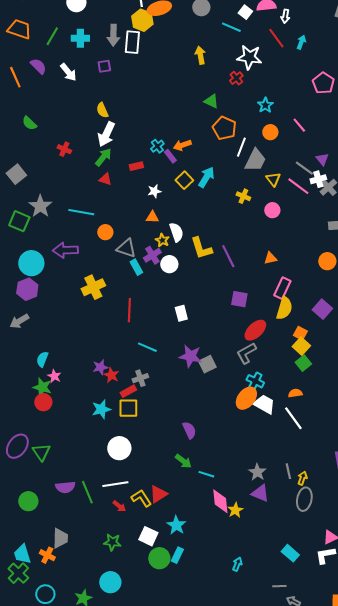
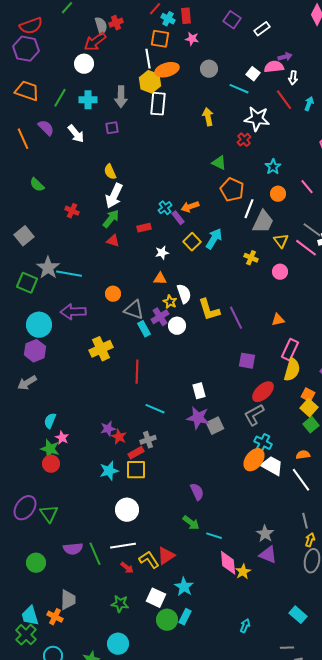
white rectangle: (132, 42) -> (158, 104), moved
cyan line: (81, 212) -> (69, 274), moved
white rectangle: (181, 313) -> (199, 391), moved
gray line: (288, 471) -> (305, 521), moved

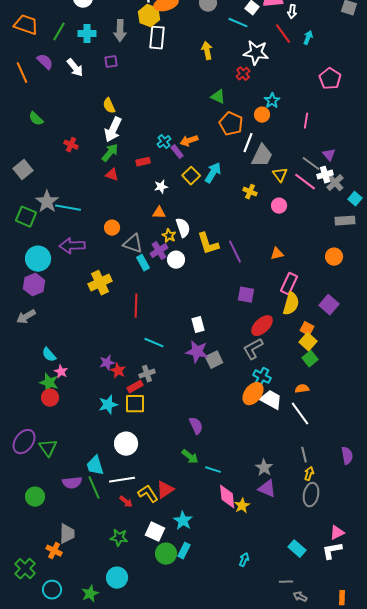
pink line: (307, 187) -> (306, 121), turned 49
orange circle: (278, 194) -> (262, 115), moved
cyan semicircle: (50, 421) -> (49, 355), turned -63
cyan trapezoid: (30, 616) -> (95, 466), moved

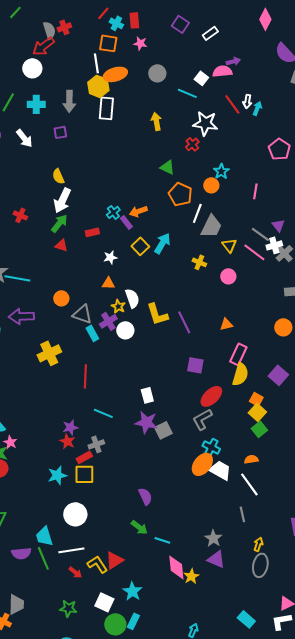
white arrow: (292, 12) -> (247, 101), moved
purple star: (107, 363) -> (70, 427), moved
gray line: (304, 455) -> (242, 514), moved

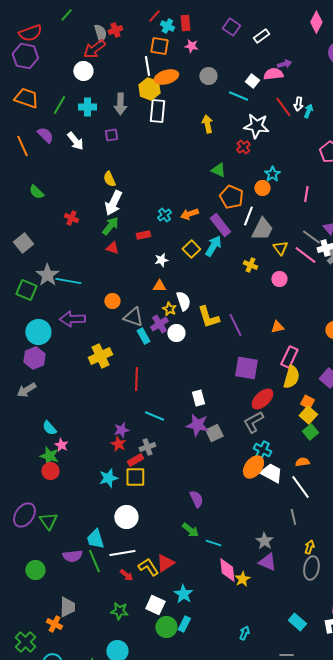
purple rectangle: (126, 222) -> (220, 225), moved, size x1.6
purple square: (195, 365) -> (246, 368), size x1.4

